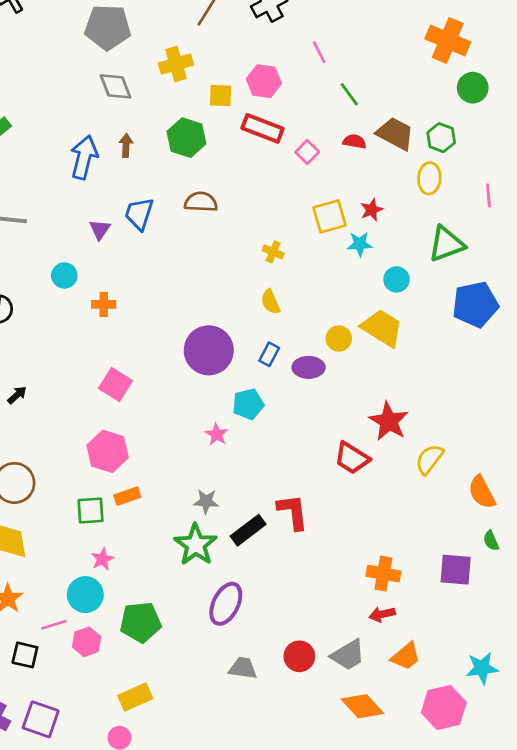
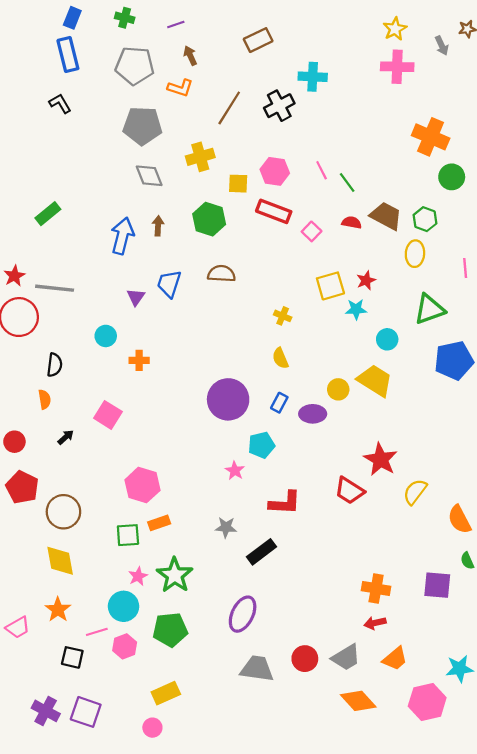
pink line: (319, 52) -> (322, 170), moved
pink square: (116, 384) -> (108, 415), moved
red L-shape: (293, 512) -> (285, 503), moved, turned 100
green star: (196, 545) -> (175, 575), moved
gray trapezoid: (243, 668) -> (257, 669), size x1.4

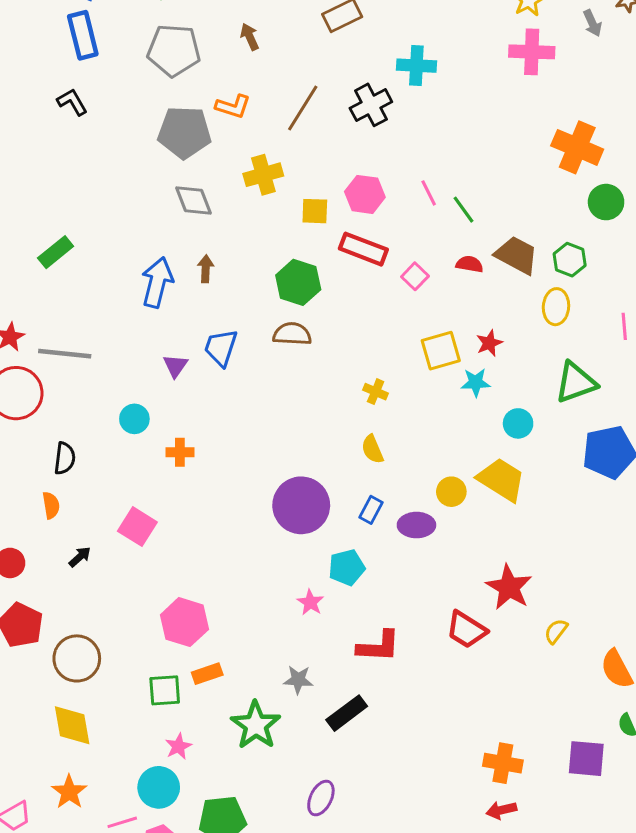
orange L-shape: (180, 88) -> (233, 106), moved
green hexagon: (209, 219) -> (298, 282), moved
yellow semicircle: (415, 492) -> (556, 631), size x0.7
green star: (175, 575) -> (256, 725), moved
purple ellipse: (243, 614) -> (321, 798), size x0.7

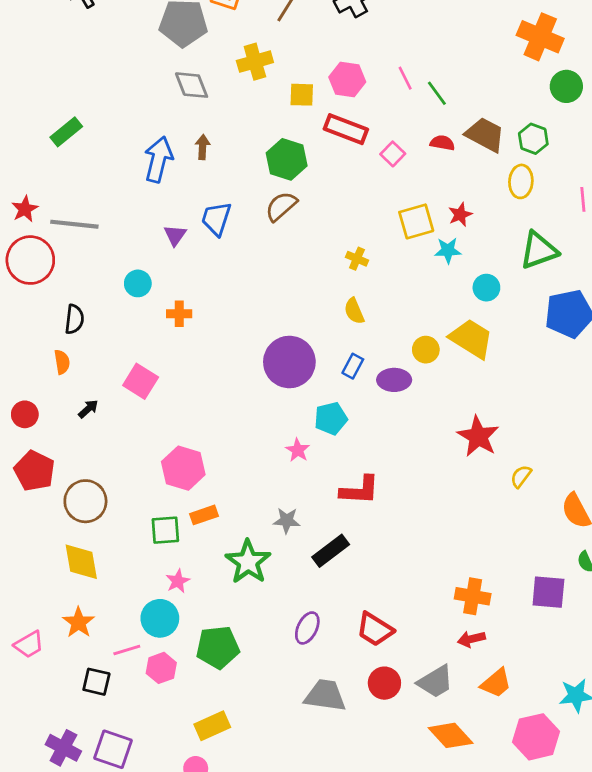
brown semicircle: (292, 334) -> (281, 206), turned -44
red trapezoid: (467, 630) -> (375, 629), moved

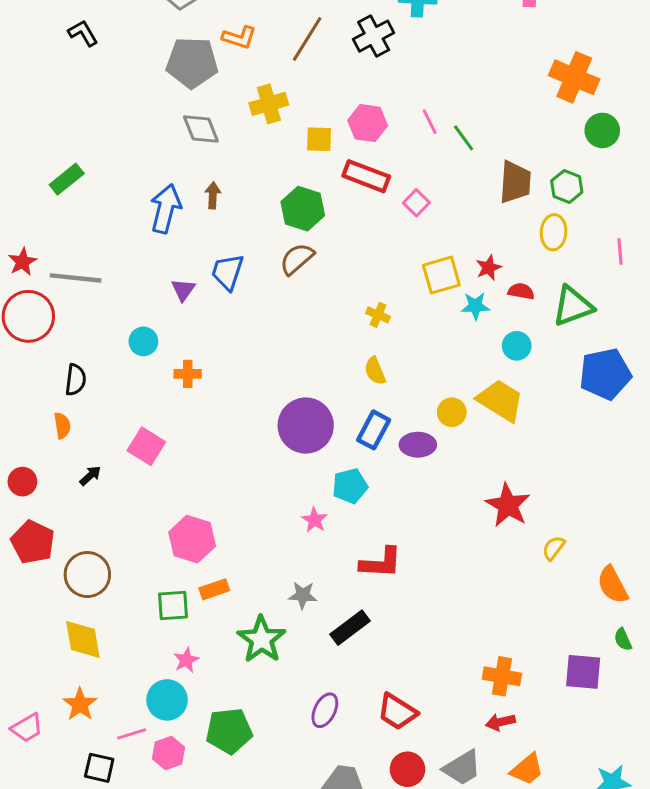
brown trapezoid: (485, 135) -> (515, 182), turned 66
red semicircle: (442, 143) -> (521, 291), moved
blue rectangle: (353, 366) -> (374, 430), size x1.4

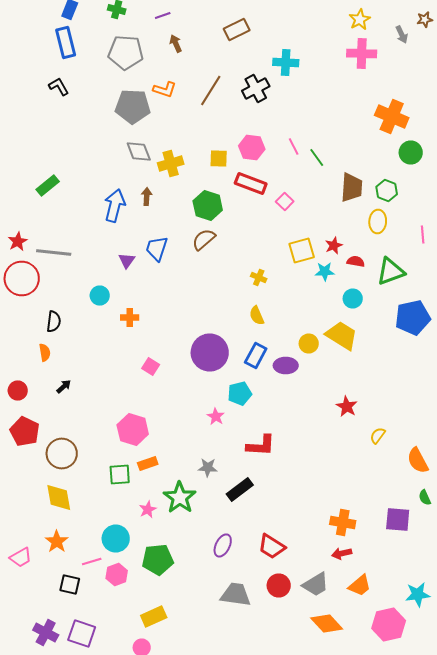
yellow cross: (269, 104) -> (171, 164), moved
pink square: (146, 446) -> (151, 366), moved, size x0.7
red star: (508, 505) -> (347, 406), size x0.7
pink star: (186, 660) -> (148, 510), moved

